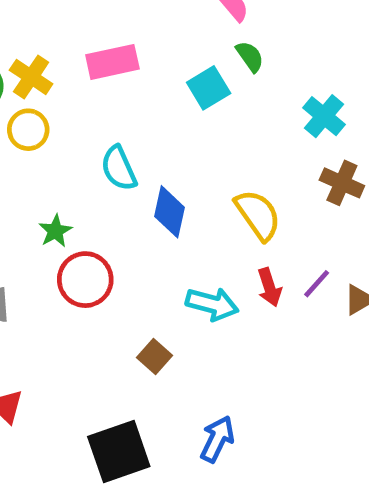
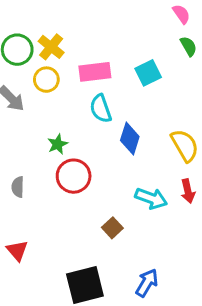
pink rectangle: (112, 62) -> (95, 72), moved
cyan square: (209, 88) -> (148, 73), moved

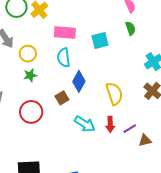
yellow circle: (46, 80) -> (28, 54), moved
red circle: (74, 176) -> (31, 112), moved
brown square: (112, 228) -> (62, 98), moved

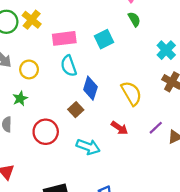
green star: (30, 75) -> (20, 98), moved
cyan arrow: (85, 124) -> (88, 147), moved
red arrow: (110, 124) -> (119, 128), moved, turned -42

